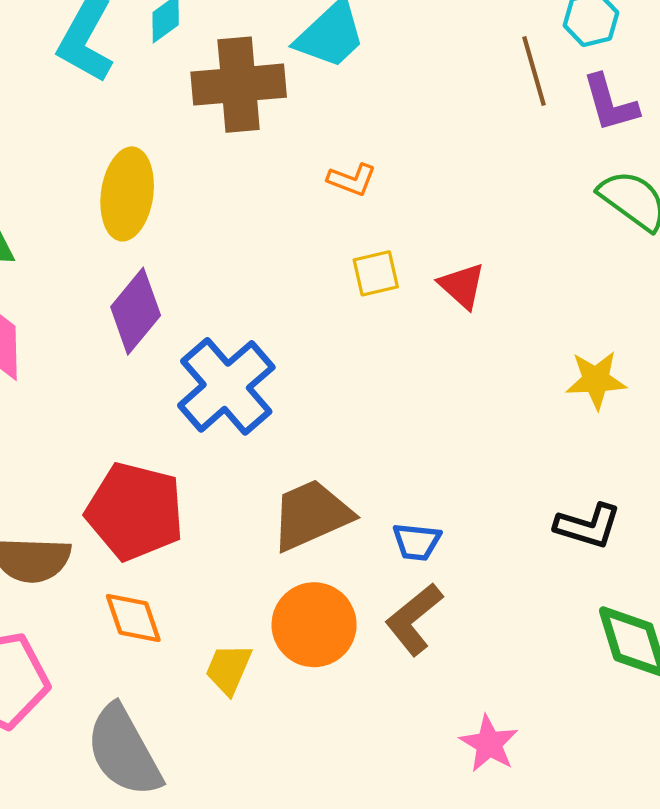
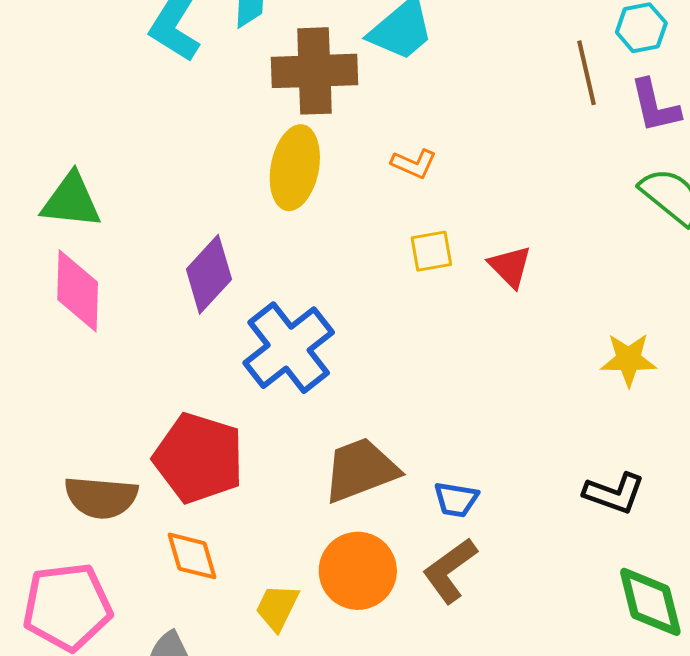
yellow ellipse: (127, 194) -> (295, 168), moved

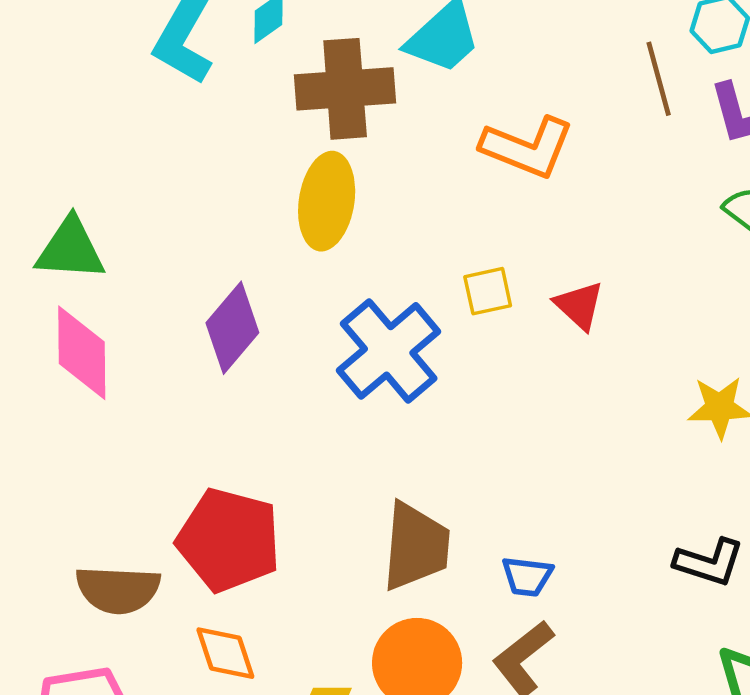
orange L-shape: (414, 164) -> (527, 147), moved, size x1.8
blue cross: (289, 348) -> (389, 351), moved
brown trapezoid: (361, 470) -> (416, 546), turned 118

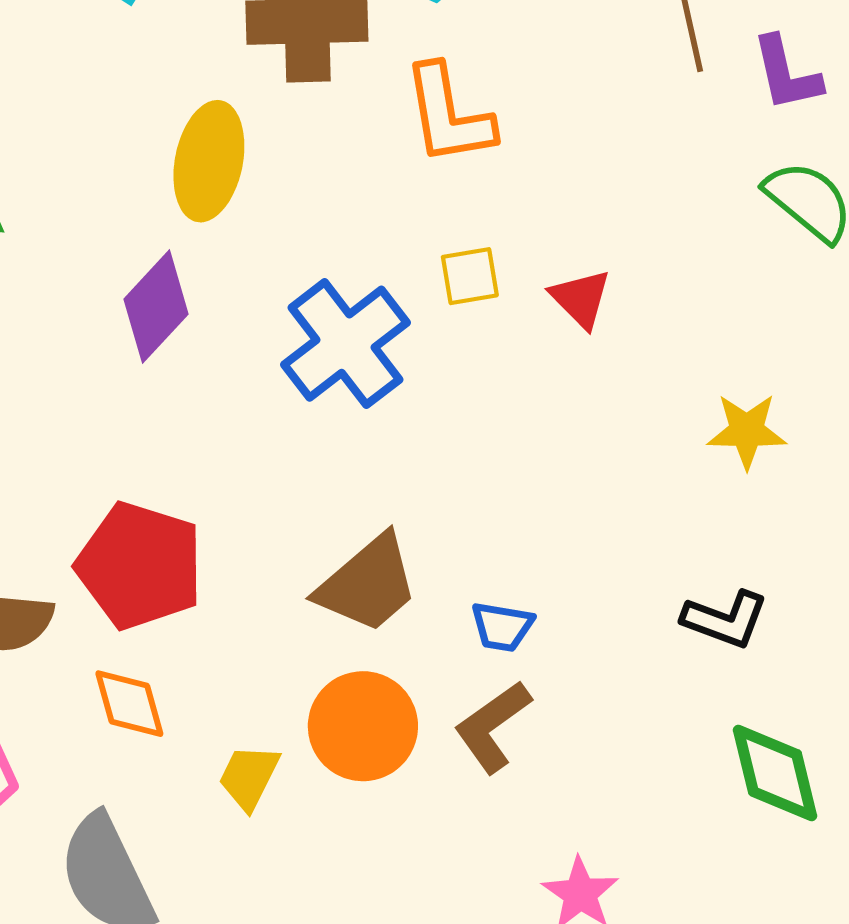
orange L-shape: (527, 147) -> (448, 115), moved, turned 56
yellow ellipse: (327, 201) -> (209, 161), moved
brown trapezoid: (416, 546) -> (368, 584), turned 42

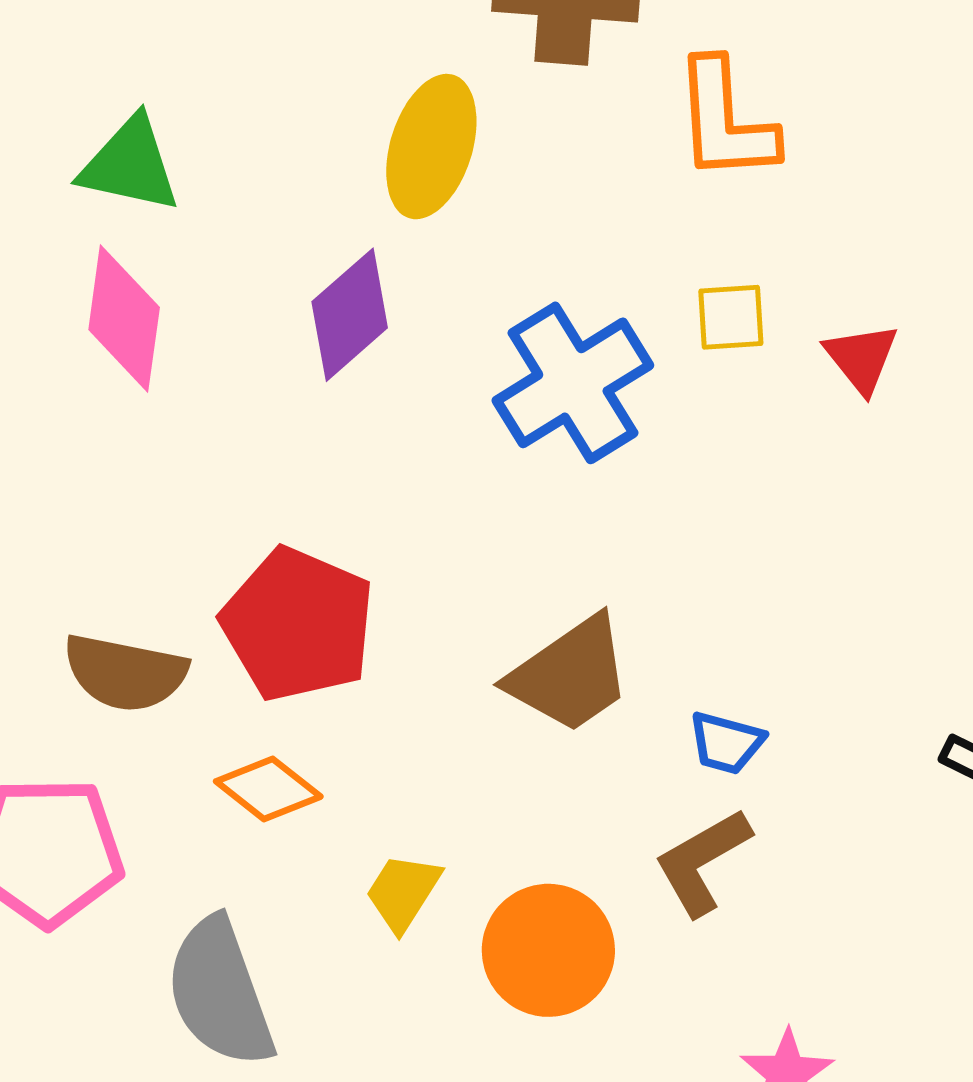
orange diamond: (129, 704) -> (268, 789), turned -42
orange circle: (363, 726) -> (548, 950), moved

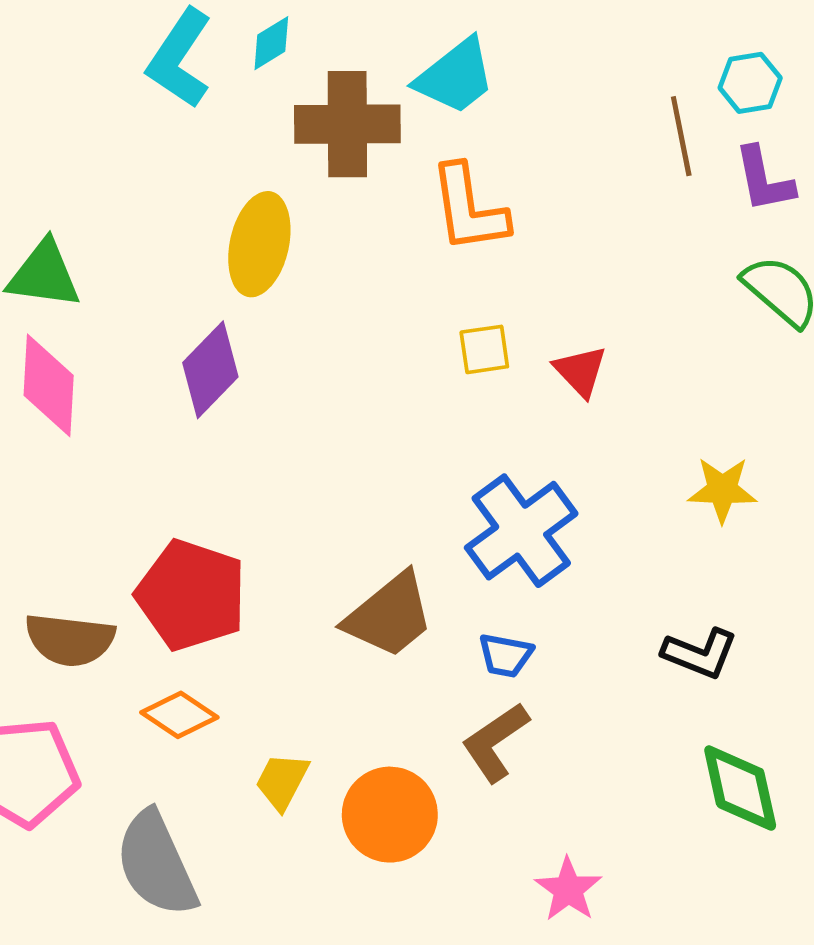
blue cross: (573, 383) -> (521, 531), moved

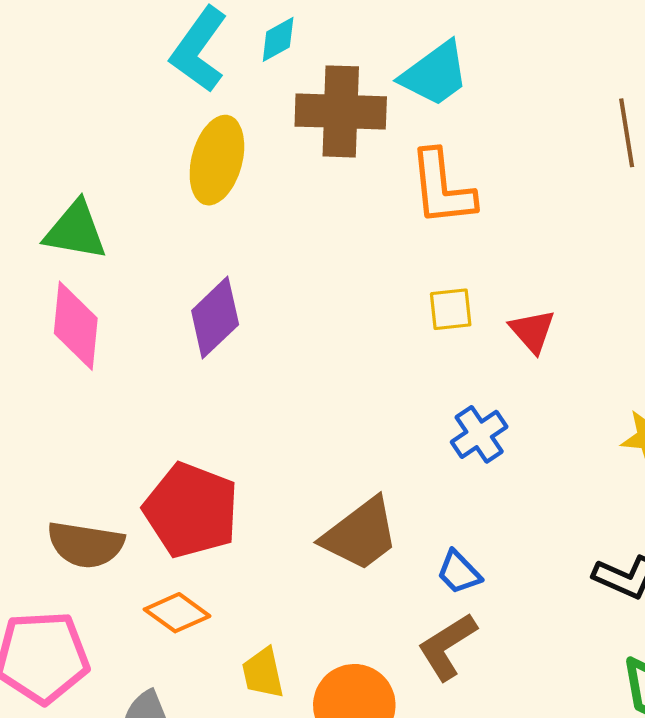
yellow ellipse: (259, 244) -> (217, 160), moved
blue cross: (521, 531) -> (479, 434), moved, size x0.6
blue trapezoid: (506, 655) -> (459, 572), turned 33
yellow trapezoid: (282, 781) -> (263, 673), turned -42

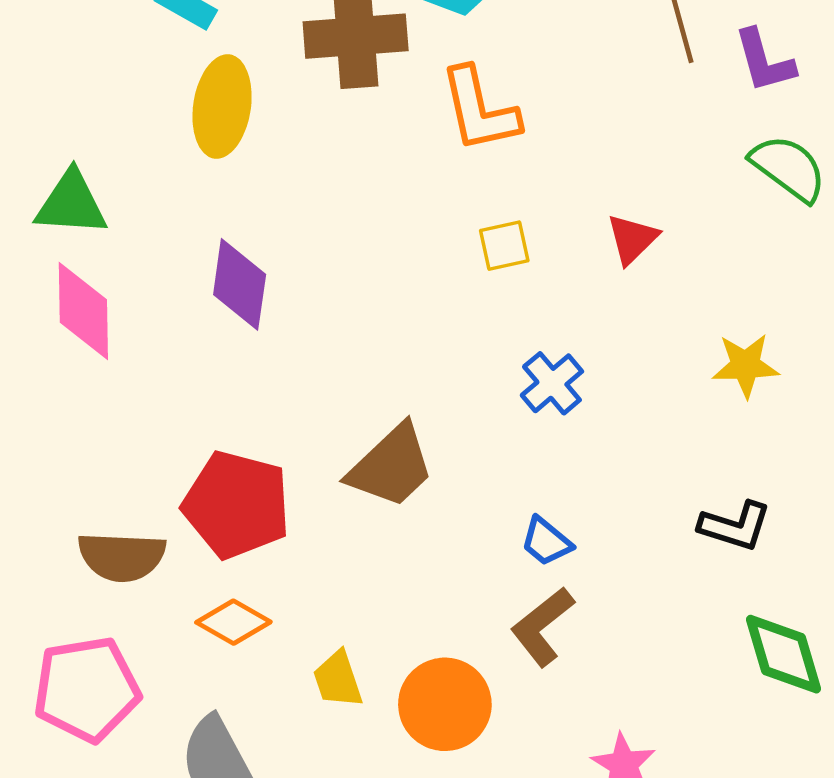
purple diamond: (215, 318) -> (240, 284), turned -32
red triangle: (532, 331) -> (632, 239), moved, turned 33
brown trapezoid: (360, 534) -> (391, 466), moved

